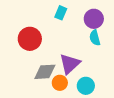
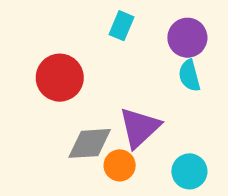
cyan circle: (86, 86) -> (189, 171), moved

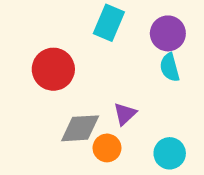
cyan rectangle: (122, 26) -> (109, 23), size x1.4
purple triangle: (140, 127) -> (125, 114), size x0.6

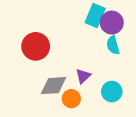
cyan rectangle: (109, 23) -> (95, 15), moved
cyan circle: (170, 153) -> (112, 92), moved

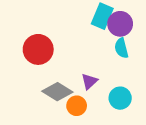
gray diamond: (53, 86) -> (57, 92), turned 36

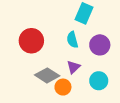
purple circle: (120, 24) -> (100, 45), moved
cyan semicircle: (121, 48) -> (72, 40), moved

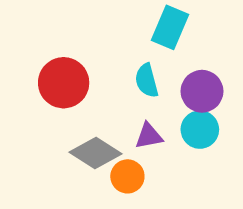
purple triangle: (73, 67) -> (149, 136), turned 32
cyan circle: (99, 81) -> (200, 130), moved

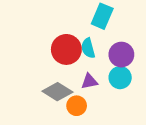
red circle: (64, 83) -> (66, 49), moved

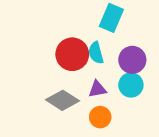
orange circle: (77, 106) -> (100, 117), moved

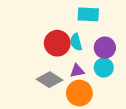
cyan rectangle: (111, 18) -> (88, 14), turned 70
orange circle: (100, 117) -> (79, 93), size x1.5

